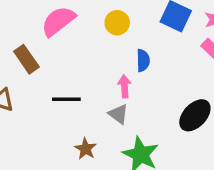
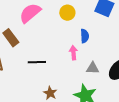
gray triangle: (118, 114) -> (93, 68), moved, turned -32

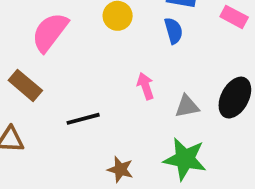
blue semicircle: (85, 36) -> (174, 31), moved

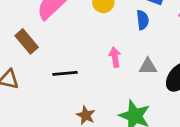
gray triangle: (187, 106) -> (148, 66), moved

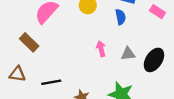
black line: (65, 73) -> (51, 82), moved

